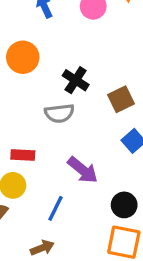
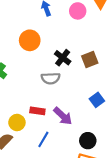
brown square: (121, 99) -> (90, 59), moved
red rectangle: (23, 155) -> (37, 111), moved

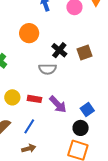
blue square: (97, 100) -> (87, 109), moved
yellow circle: (17, 123) -> (12, 97), moved
blue line: (43, 139) -> (29, 126), moved

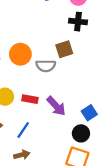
orange circle: (29, 33) -> (20, 54), moved
black cross: (59, 50) -> (78, 22), moved, turned -35
brown square: (85, 53) -> (64, 49), moved

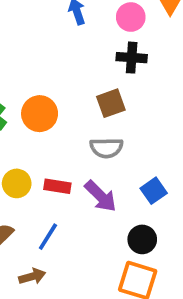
gray semicircle: (46, 66) -> (106, 148), moved
blue square: (89, 113) -> (154, 191), moved
brown arrow: (22, 155) -> (32, 276), moved

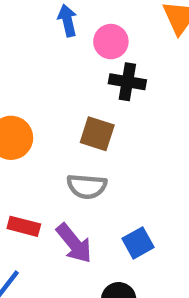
pink circle: (131, 17) -> (111, 42), moved
brown square: (111, 103) -> (97, 134), turned 32

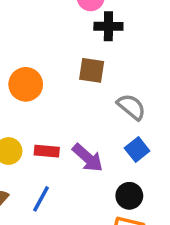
gray semicircle: (87, 186) -> (131, 107), moved, turned -136

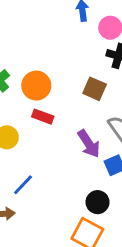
red rectangle: (47, 151) -> (43, 117), moved
purple arrow: (88, 158) -> (89, 144), moved

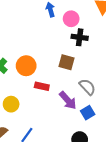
red rectangle: (43, 117) -> (42, 86), moved

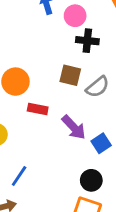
gray semicircle: (87, 87) -> (98, 87), moved, turned 96

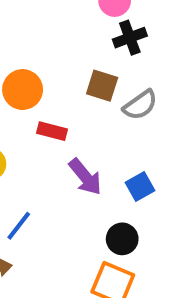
black cross: (87, 41) -> (130, 38), turned -30
purple arrow: (74, 127) -> (85, 177), moved

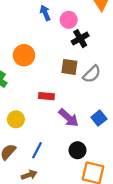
orange circle: (23, 90) -> (24, 55), moved
black circle: (122, 239) -> (77, 150), moved

